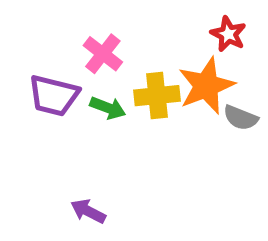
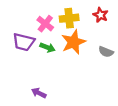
orange star: (206, 86) -> (73, 42), moved
yellow cross: (157, 96) -> (69, 18), moved

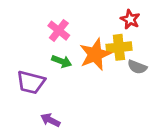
yellow cross: (69, 18) -> (119, 47), moved
purple trapezoid: (24, 42) -> (31, 82), moved

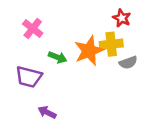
pink cross: (59, 31) -> (33, 28), moved
gray semicircle: (137, 67) -> (128, 63), turned -42

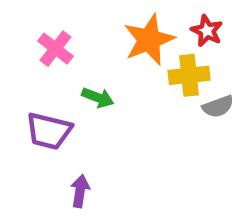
orange star: (89, 51) -> (149, 40), moved
purple arrow: (47, 112) -> (80, 191), turned 72

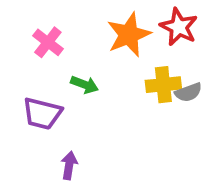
red star: (207, 31) -> (179, 27), size x1.4
yellow cross: (189, 75) -> (163, 85), moved

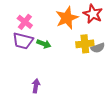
purple trapezoid: (42, 113) -> (23, 41), moved

